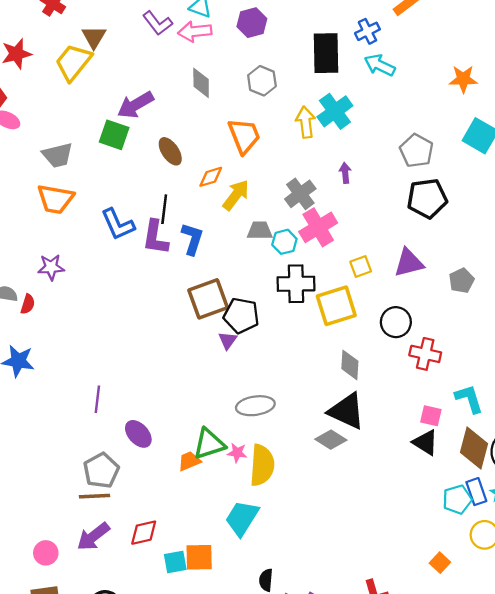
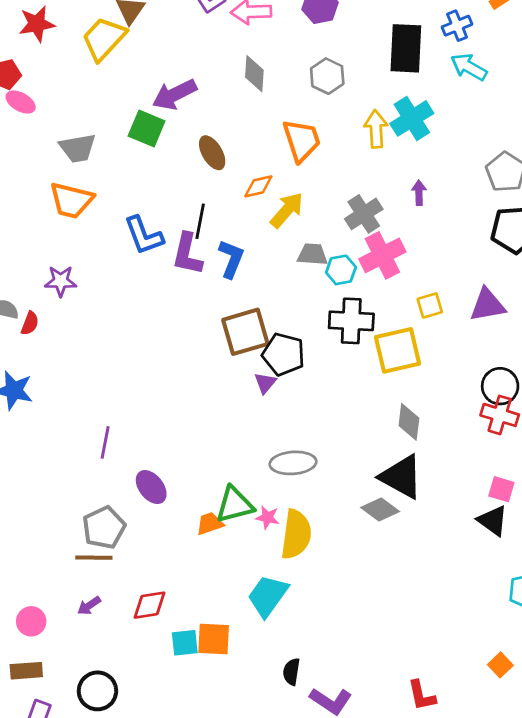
black circle: (396, 322) -> (500, 386), moved
purple arrow: (93, 536) -> (89, 606), size x0.6

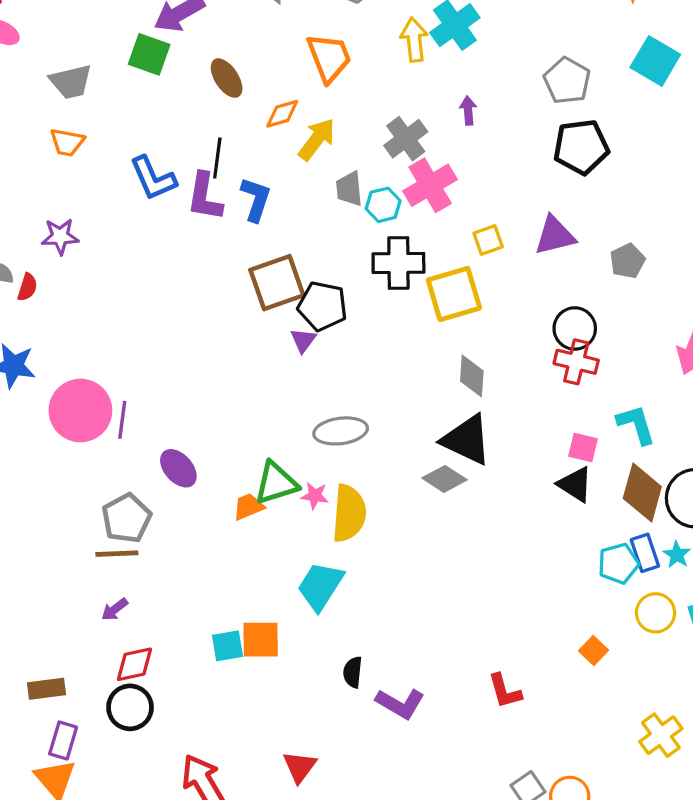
orange trapezoid: (71, 200) -> (67, 142), size x0.7
gray trapezoid: (312, 254) -> (349, 189), turned -96
red diamond: (150, 605) -> (134, 664), moved
pink circle: (31, 621) -> (80, 411), moved, size x1.8

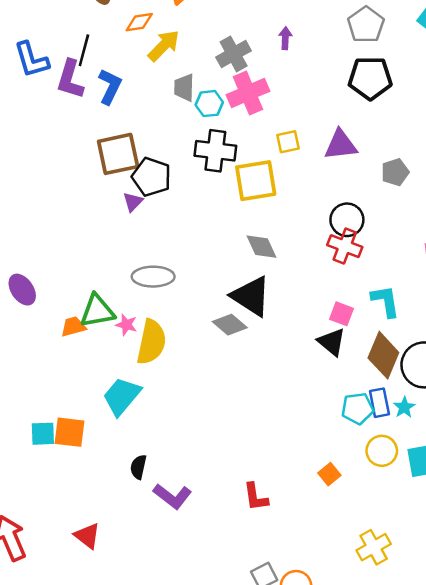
gray diamond: (472, 376) -> (262, 247), turned -36
red triangle: (300, 767) -> (87, 536), turned -36

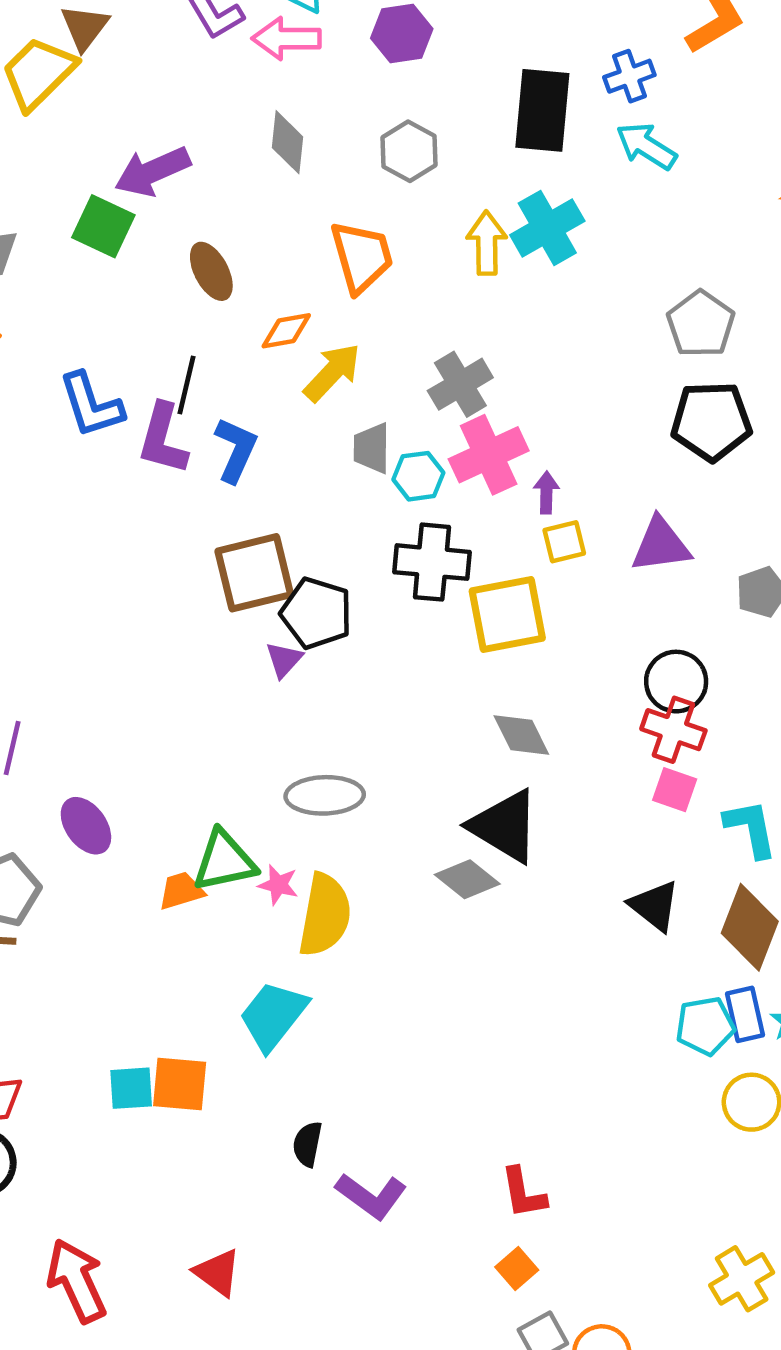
purple arrow: (285, 38) -> (546, 493), moved
pink square: (342, 314) -> (675, 790), moved
orange square: (329, 474) -> (517, 1269), moved

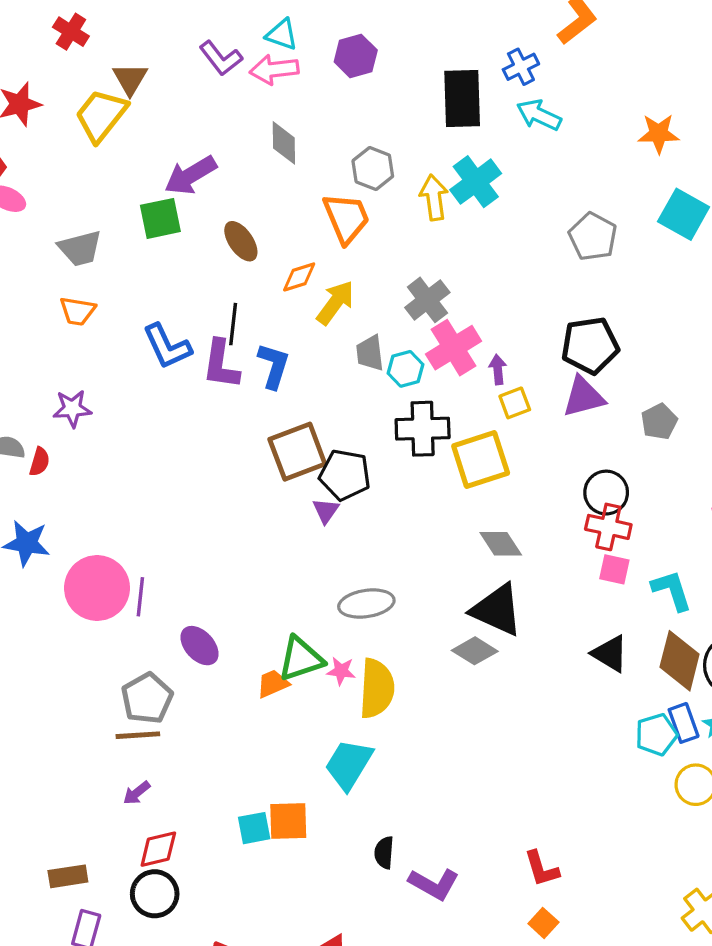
gray hexagon: (409, 151) -> (373, 168), moved
green square: (103, 226) -> (160, 218), turned -30
black pentagon: (711, 421) -> (590, 345), moved

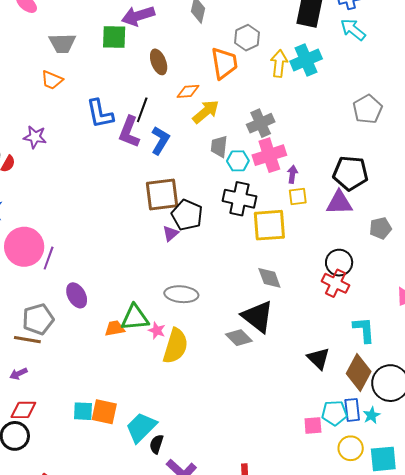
pink square: (614, 569) -> (313, 426), moved, turned -30
cyan trapezoid: (349, 764) -> (141, 427), moved

